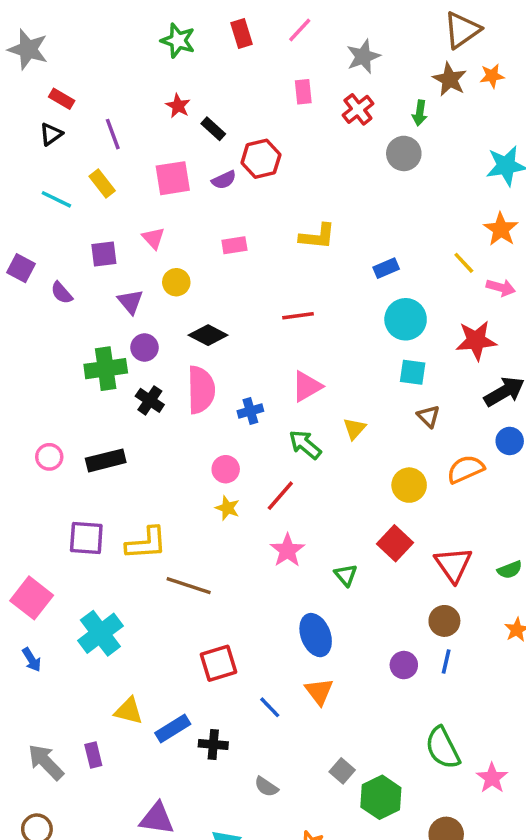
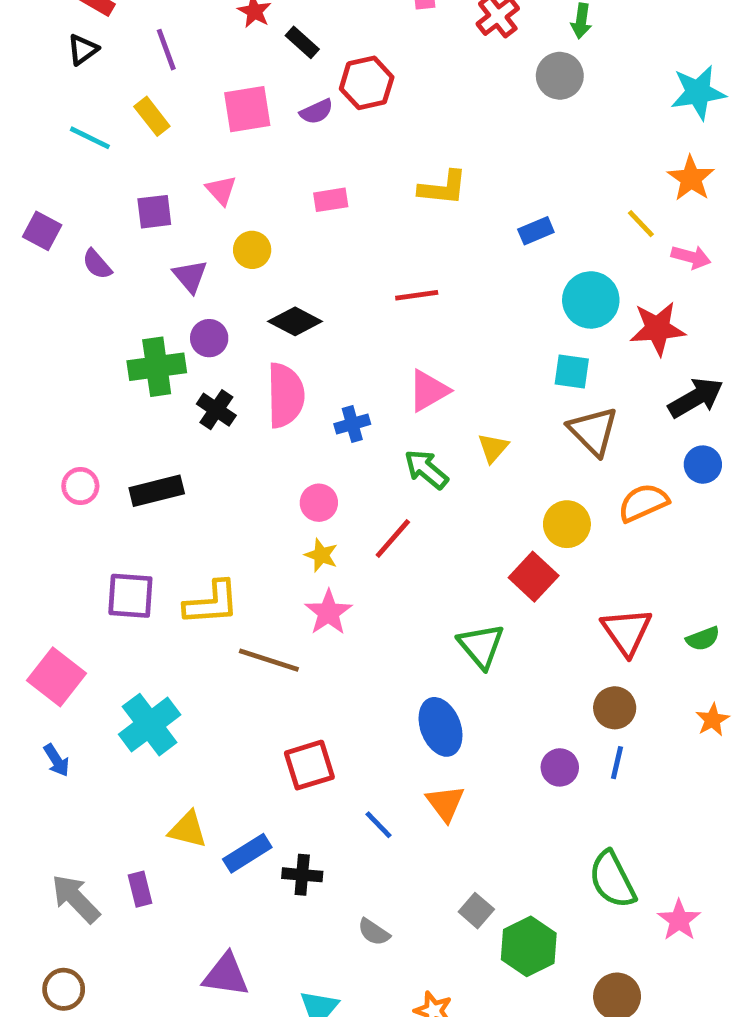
cyan circle: (406, 319) -> (591, 300), moved
brown triangle: (429, 416) -> (593, 431), size x1.6
red square: (395, 543) -> (534, 577), moved
pink star: (287, 550) -> (328, 612), moved
green triangle: (346, 575) -> (481, 646), size x1.5

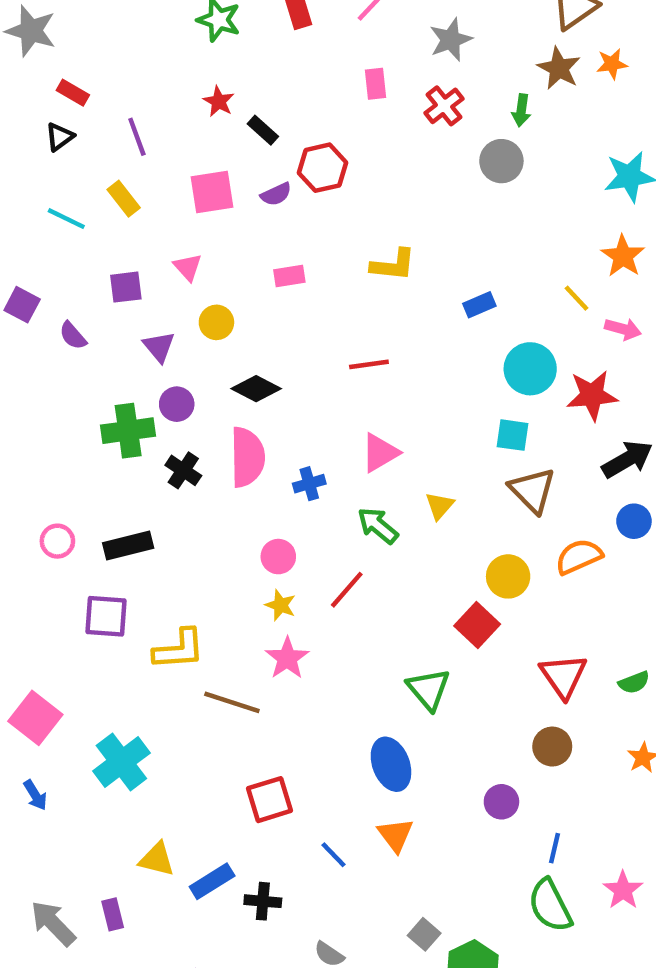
purple square: (130, 596) -> (106, 616), moved
blue line: (617, 763) -> (554, 848), moved
pink star: (679, 920) -> (623, 890), moved

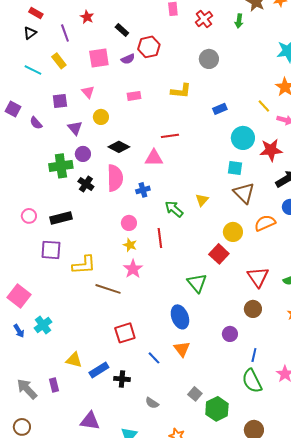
red star: (219, 101) -> (87, 17), moved
gray circle: (501, 161) -> (209, 59), moved
pink triangle: (380, 453) -> (154, 158), moved, turned 30
red line: (347, 590) -> (160, 238), turned -48
cyan cross: (121, 762) -> (43, 325), moved, size x0.7

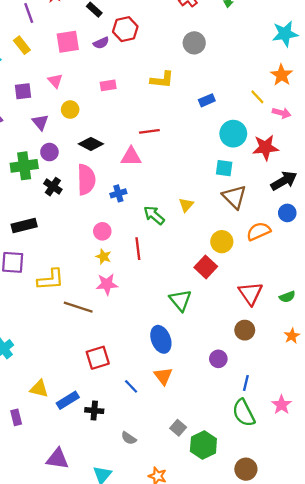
pink star: (133, 269) -> (107, 284), turned 30

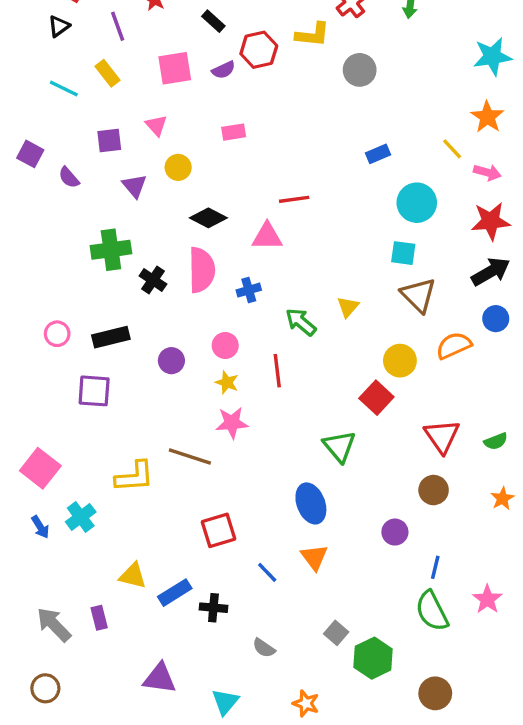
yellow L-shape: (162, 80) -> (313, 35), moved
red star: (265, 147) -> (491, 221), moved
purple circle: (49, 152) -> (171, 361), moved
yellow L-shape: (51, 280) -> (134, 477), moved

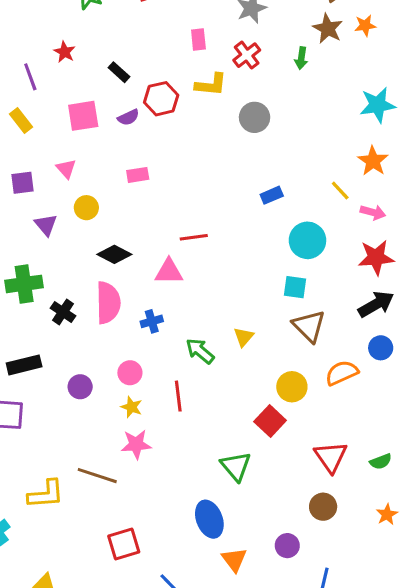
orange triangle: (314, 557) -> (234, 560), moved

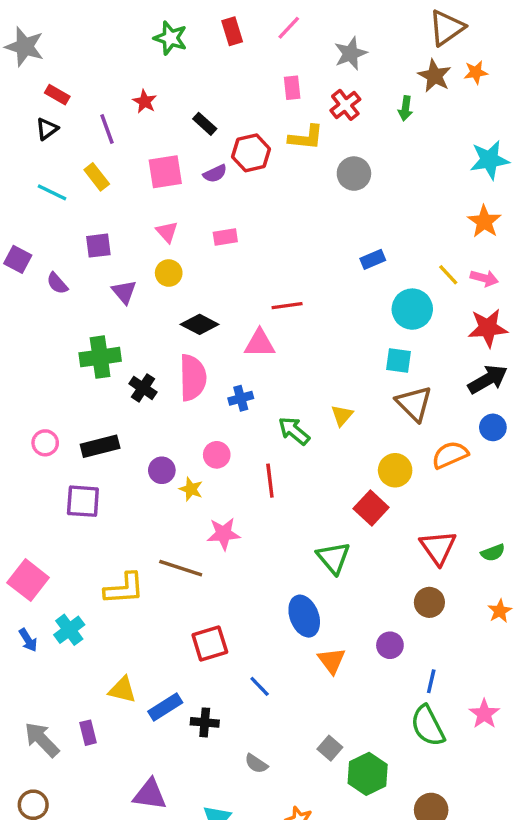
pink triangle: (66, 169) -> (167, 232), moved
yellow line: (340, 191) -> (448, 275), moved
yellow star: (132, 407) -> (191, 489), moved

